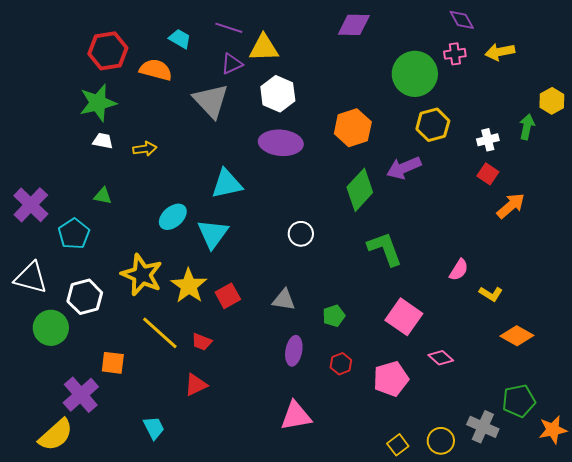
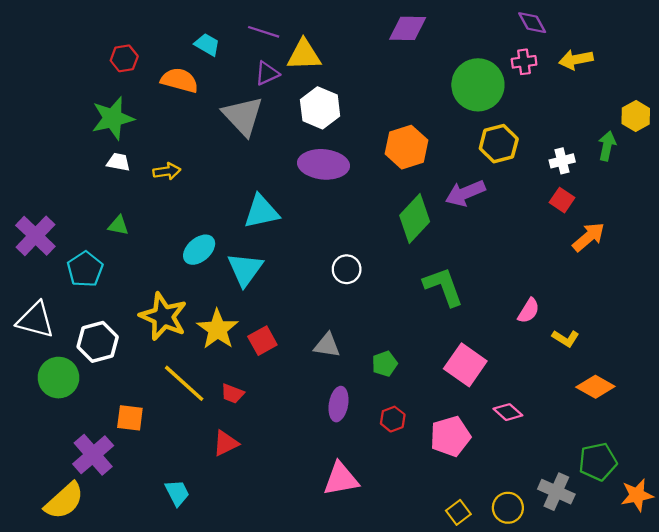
red hexagon: (108, 51) -> (124, 58), size x0.6

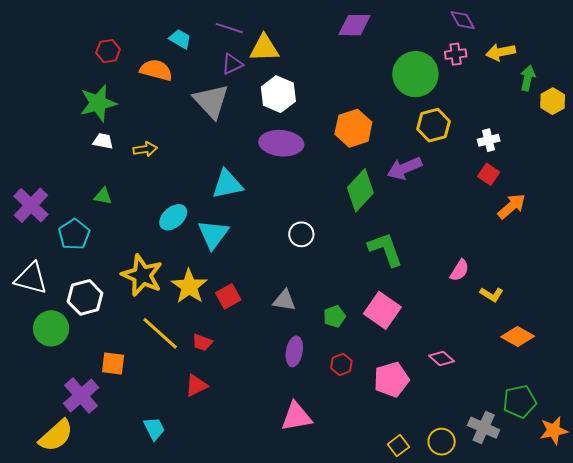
green arrow: (607, 146) -> (528, 78), moved
pink square: (465, 365) -> (382, 310), moved

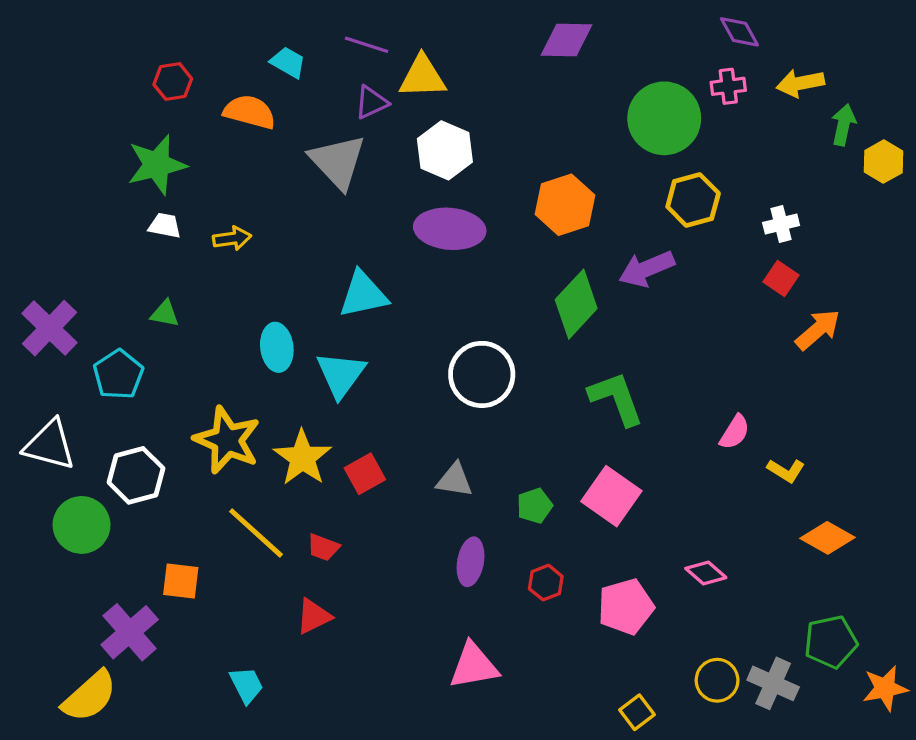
cyan ellipse: (173, 217) -> (277, 347), turned -56
white circle: (301, 234) -> (482, 374), size x1.6
yellow circle: (442, 442) -> (717, 680), moved

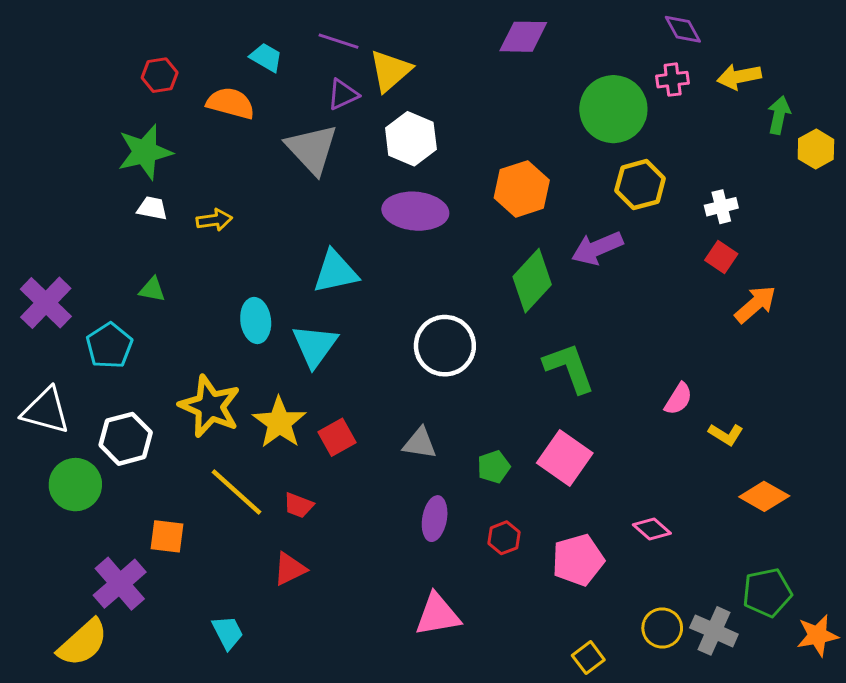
yellow triangle: (422, 77) -> (390, 71), turned -39

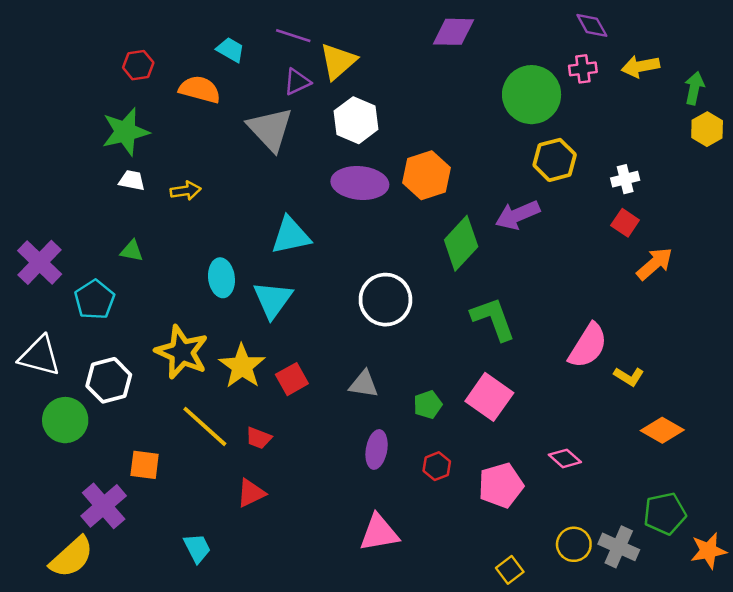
green arrow: (779, 115) -> (694, 88), moved
orange hexagon: (522, 189) -> (426, 175), moved
pink semicircle: (678, 399) -> (588, 346), size x1.6

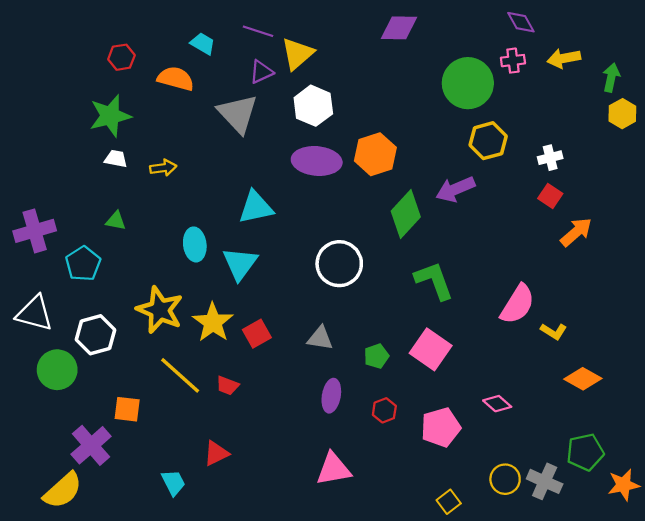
purple cross: (40, 262) -> (35, 231), turned 30
red triangle: (251, 493) -> (216, 453), moved

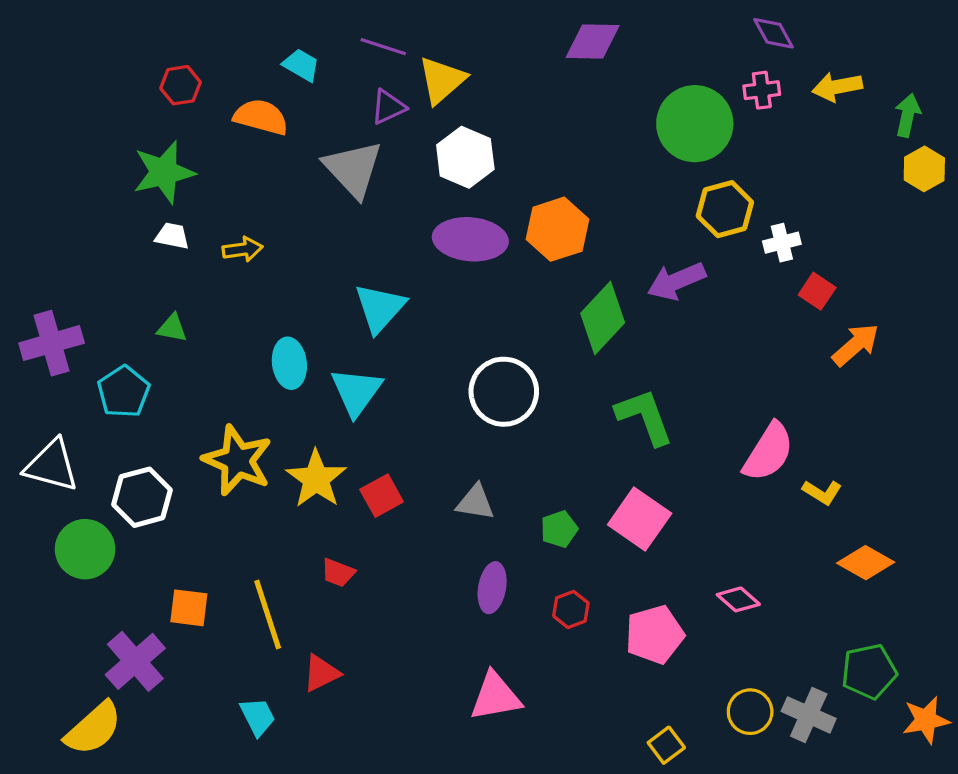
white cross: (550, 158) -> (782, 243), moved
cyan triangle: (256, 207) -> (380, 308), turned -36
yellow line: (180, 375) -> (268, 614), moved, turned 30

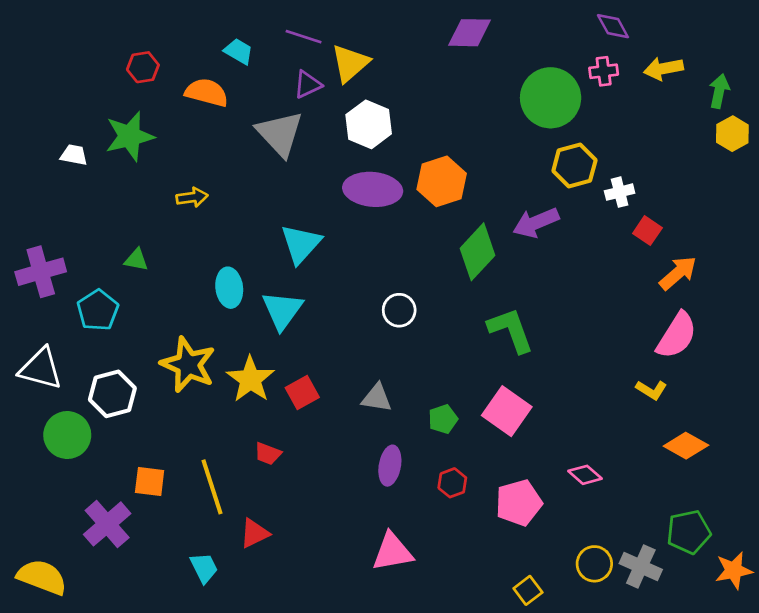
white trapezoid: (172, 236) -> (74, 155), moved
white circle: (504, 392) -> (399, 310), size x0.6
pink semicircle: (768, 452) -> (677, 335), moved
yellow semicircle: (93, 728) -> (42, 577), moved, turned -117

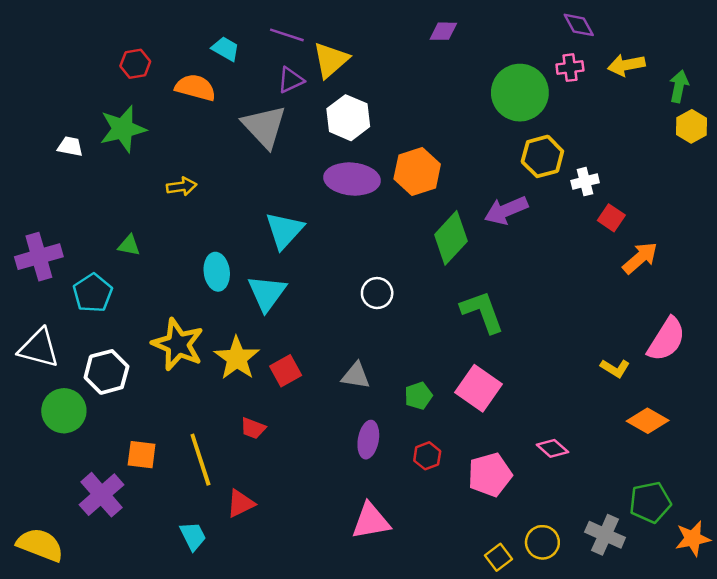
purple diamond: (470, 33) -> (443, 31), size x0.7
pink semicircle: (677, 335) -> (666, 339), moved
yellow circle: (594, 564) -> (542, 542), moved

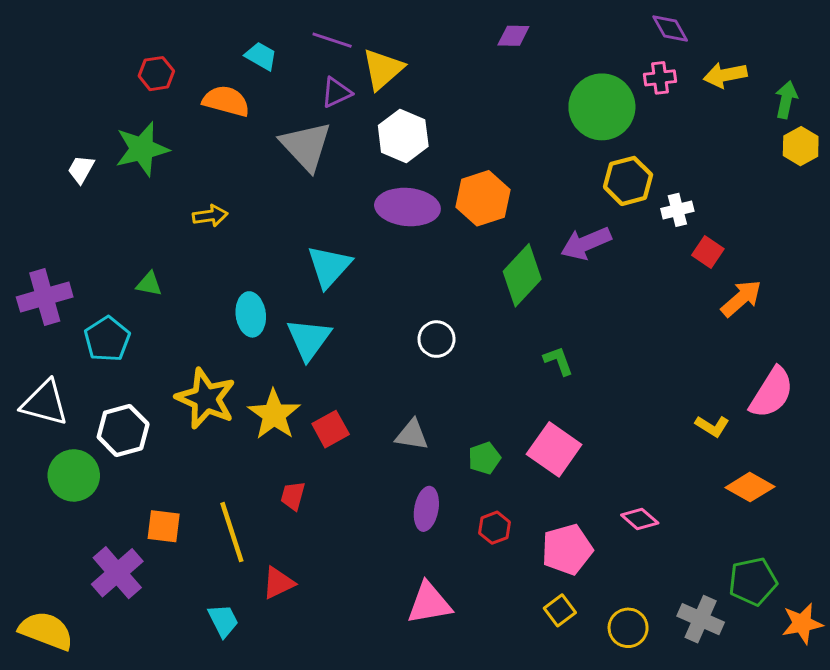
white trapezoid: (70, 146) -> (81, 169), turned -72
green L-shape: (482, 312) -> (558, 361), size x0.6
red trapezoid: (253, 428) -> (293, 496), turned 84
yellow square: (499, 557) -> (560, 610), moved

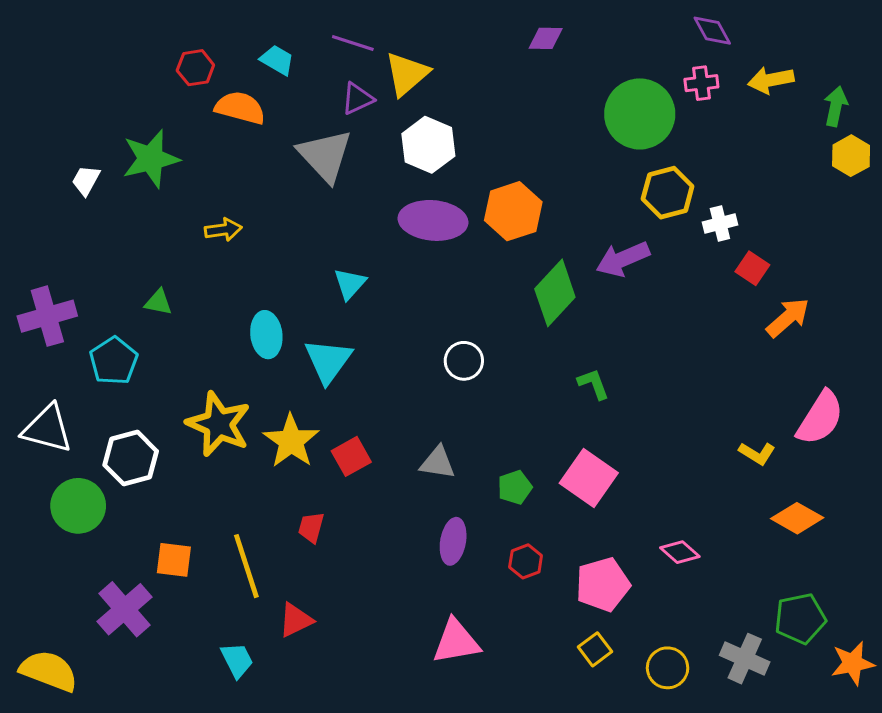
red hexagon: (156, 74) -> (195, 68), moved
cyan triangle: (329, 267) -> (350, 284), size x0.7

